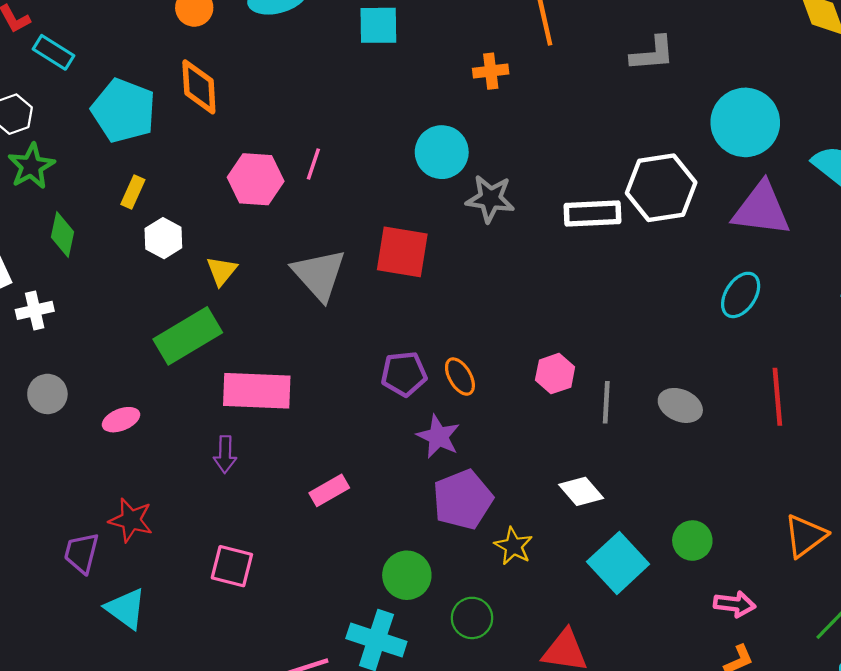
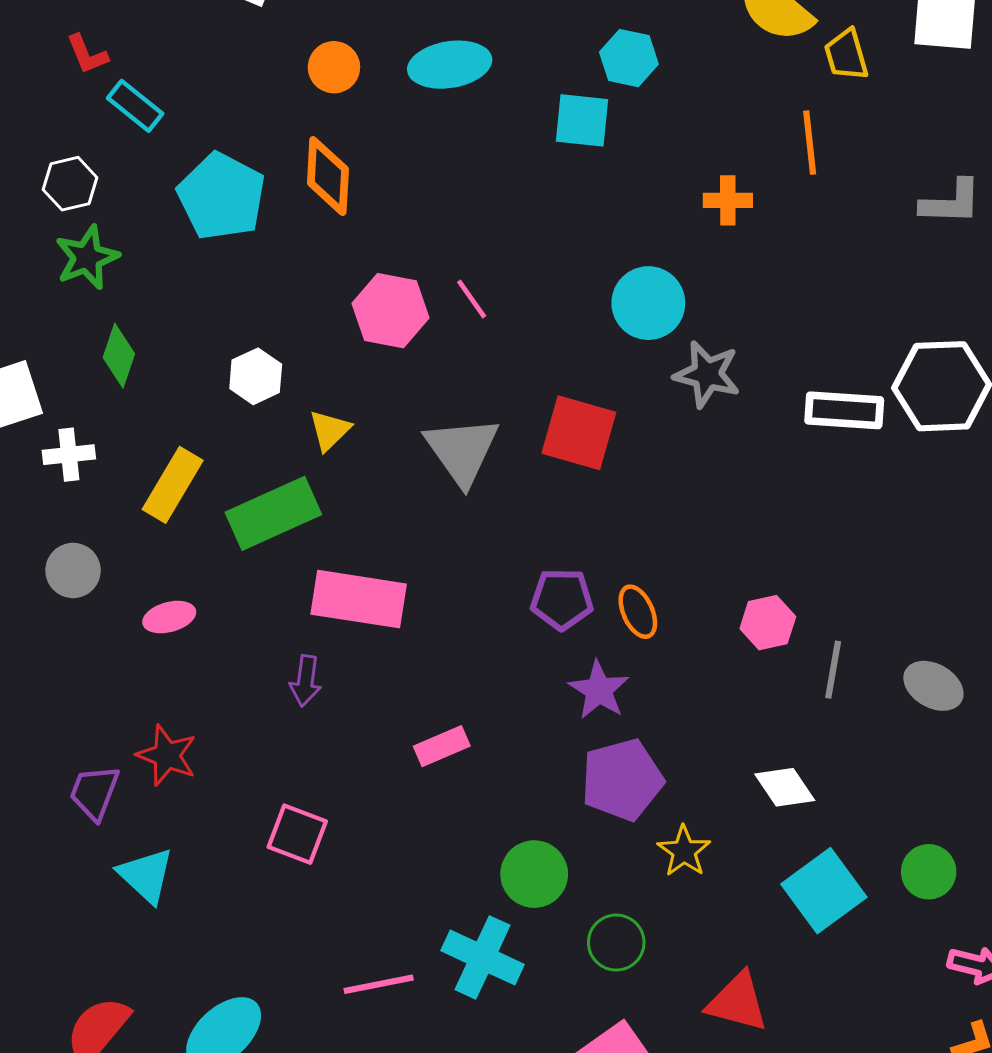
pink line: (313, 164) -> (472, 299), turned -60
yellow rectangle: (133, 192) -> (173, 485), moved, size x1.6

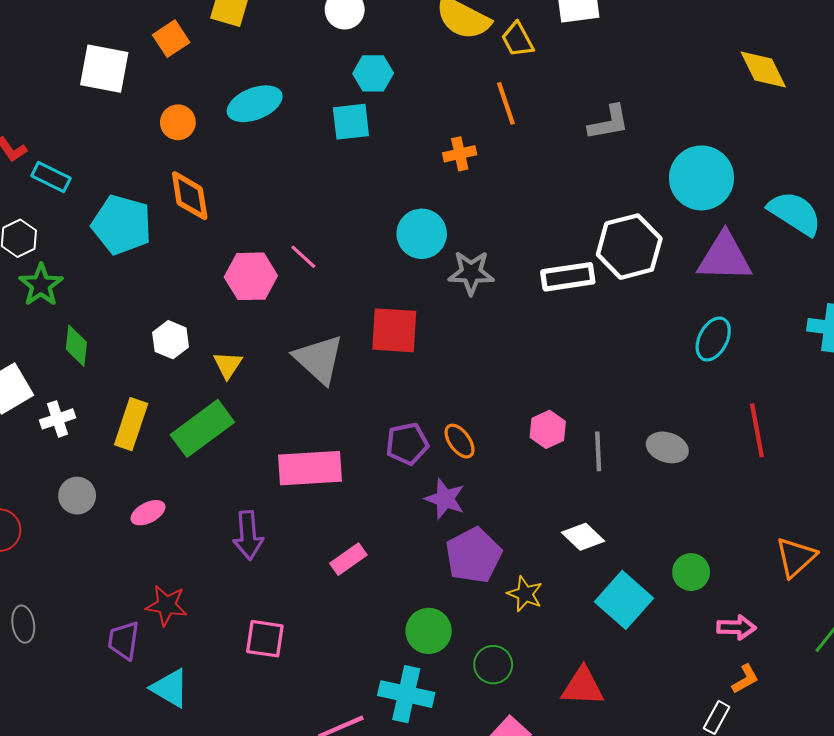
pink rectangle: (359, 599) -> (310, 468), moved
purple arrow: (306, 681) -> (248, 535), size x1.4

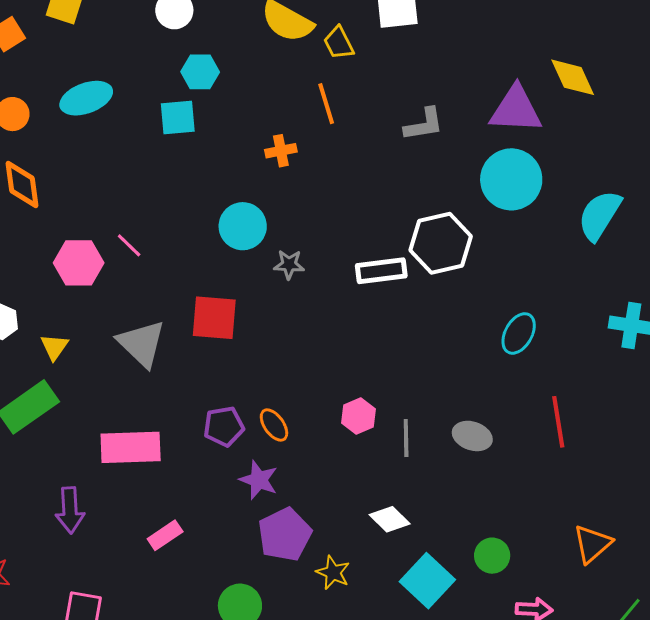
cyan semicircle: (795, 213) -> (600, 215), turned -92
purple triangle: (725, 257) -> (516, 110), moved
gray star: (471, 273) -> (289, 264), size x0.7

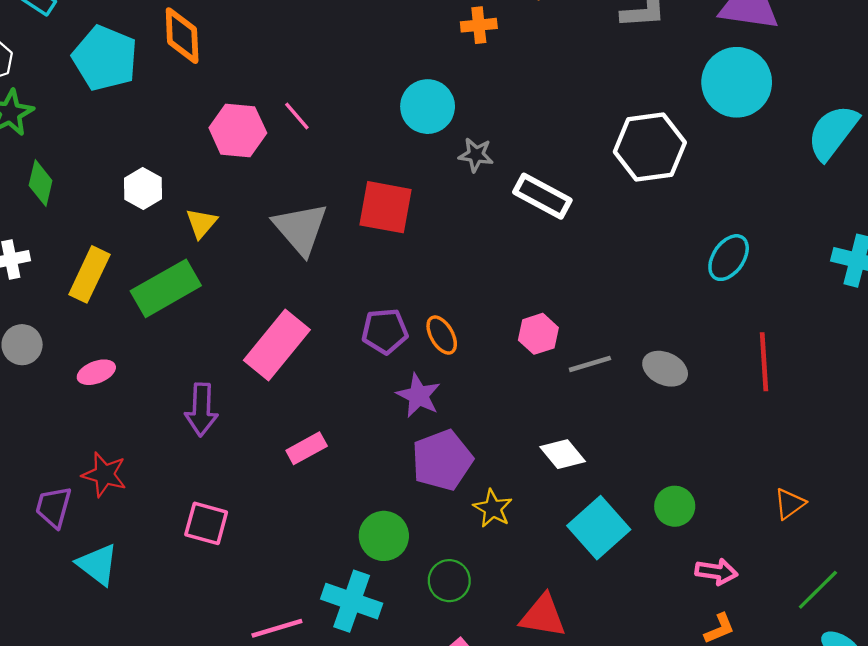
white rectangle: (381, 271) -> (542, 196), moved, turned 30
gray line: (406, 438) -> (590, 364), turned 69
pink rectangle: (131, 447) -> (277, 345), turned -54
orange triangle: (592, 544) -> (790, 504), size x0.7

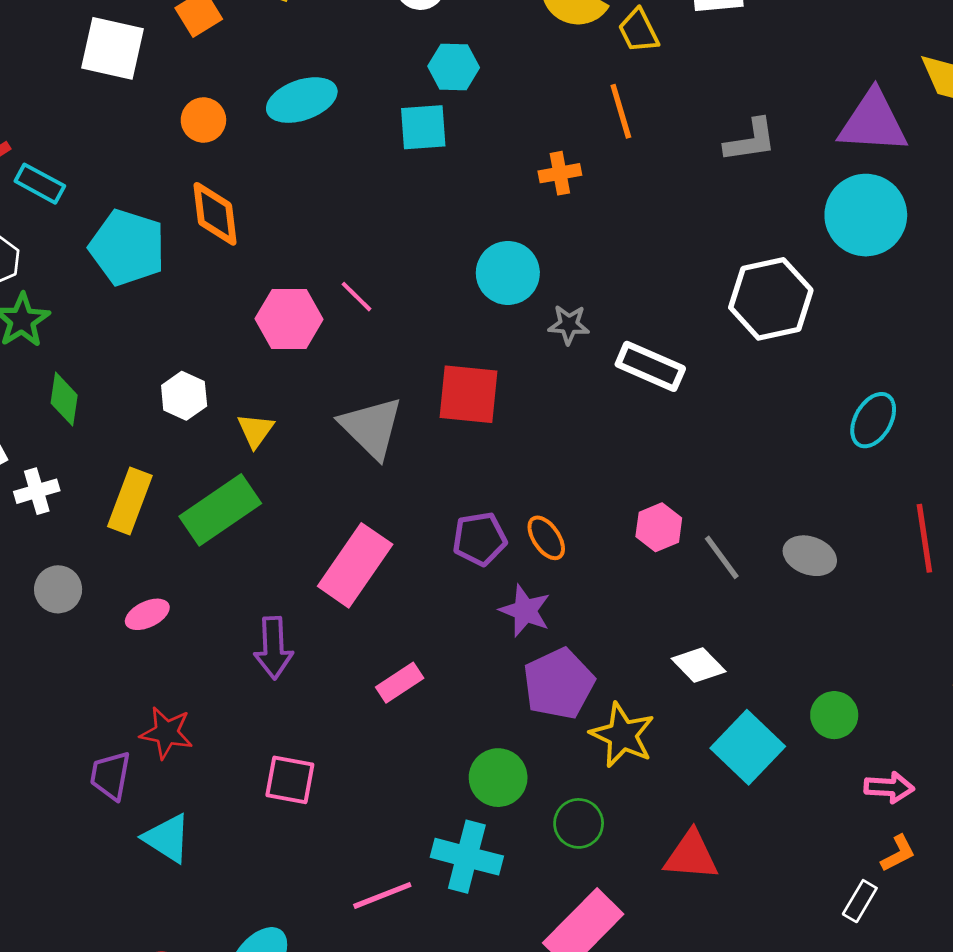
gray line: (590, 364) -> (722, 557), turned 75
yellow star: (493, 508) -> (622, 735), size x1.4

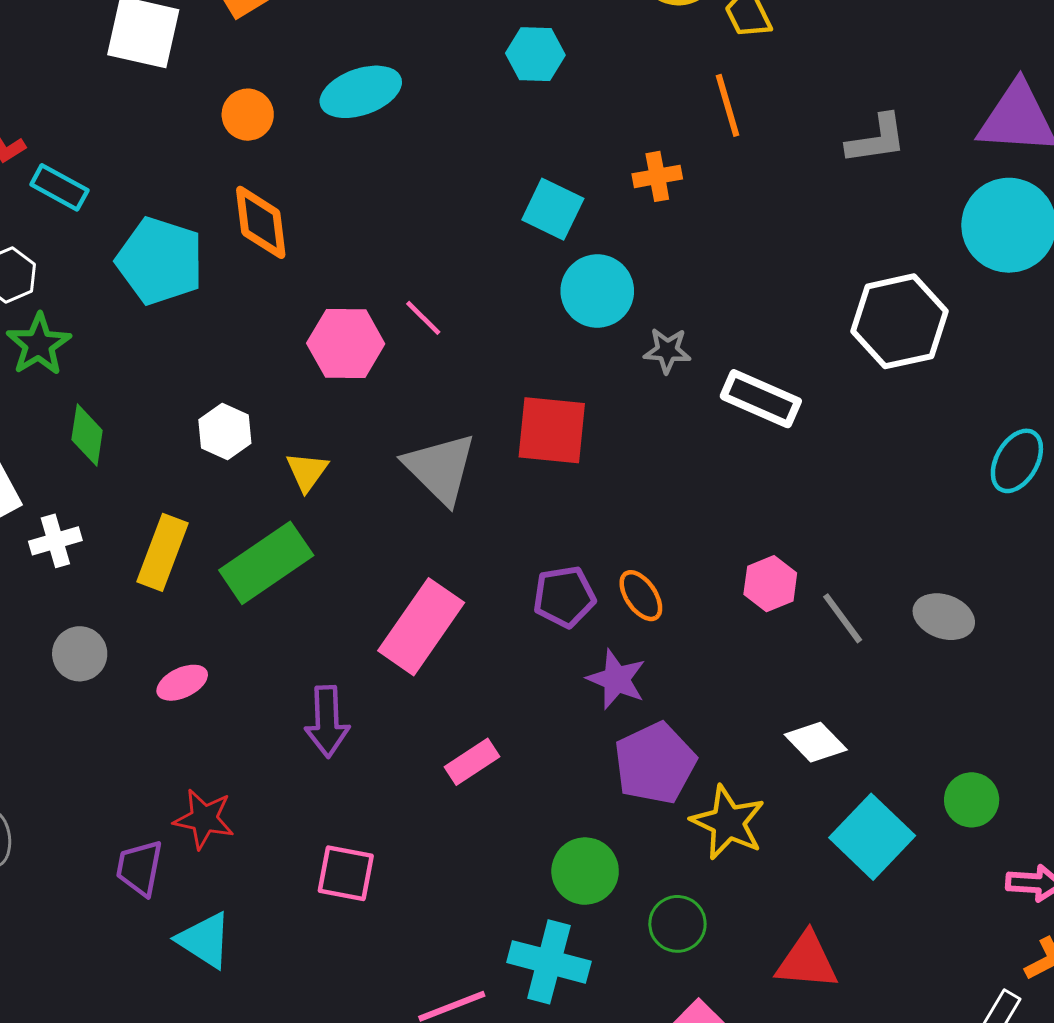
cyan square: (423, 127) -> (553, 209), moved, turned 30

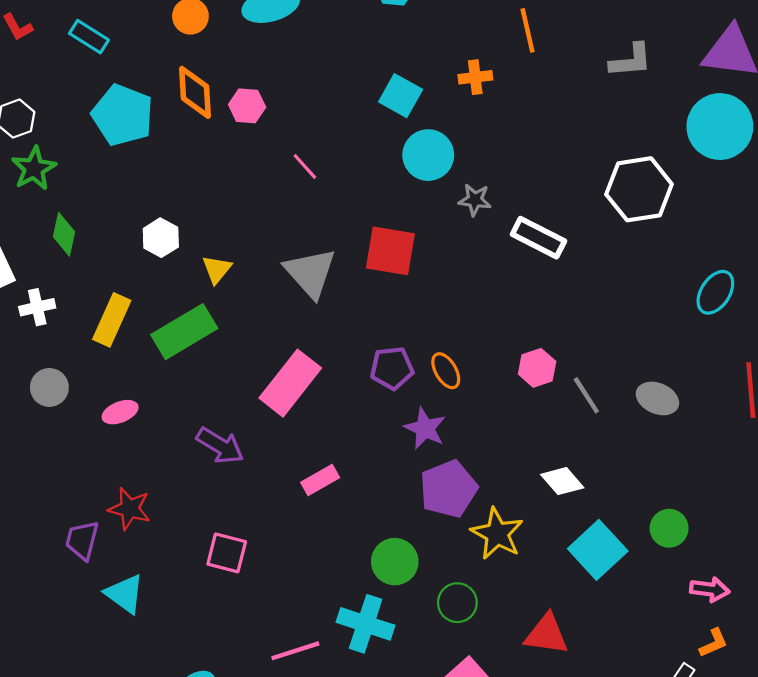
cyan rectangle: (59, 187) -> (89, 37), moved
pink hexagon: (346, 344) -> (247, 106), moved, size x0.7
purple arrow: (327, 721) -> (220, 446), turned -60

